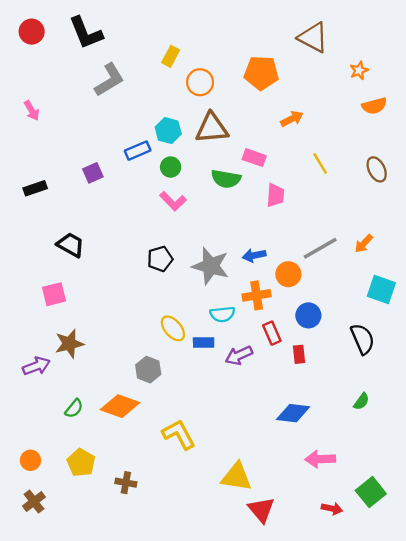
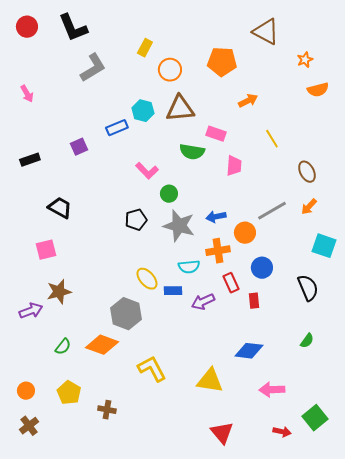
green circle: (171, 167) -> (169, 194), moved
brown ellipse: (377, 169) -> (307, 172), moved
gray hexagon: (148, 370) -> (126, 314), size x1.4
yellow triangle: (237, 477) -> (210, 381), moved

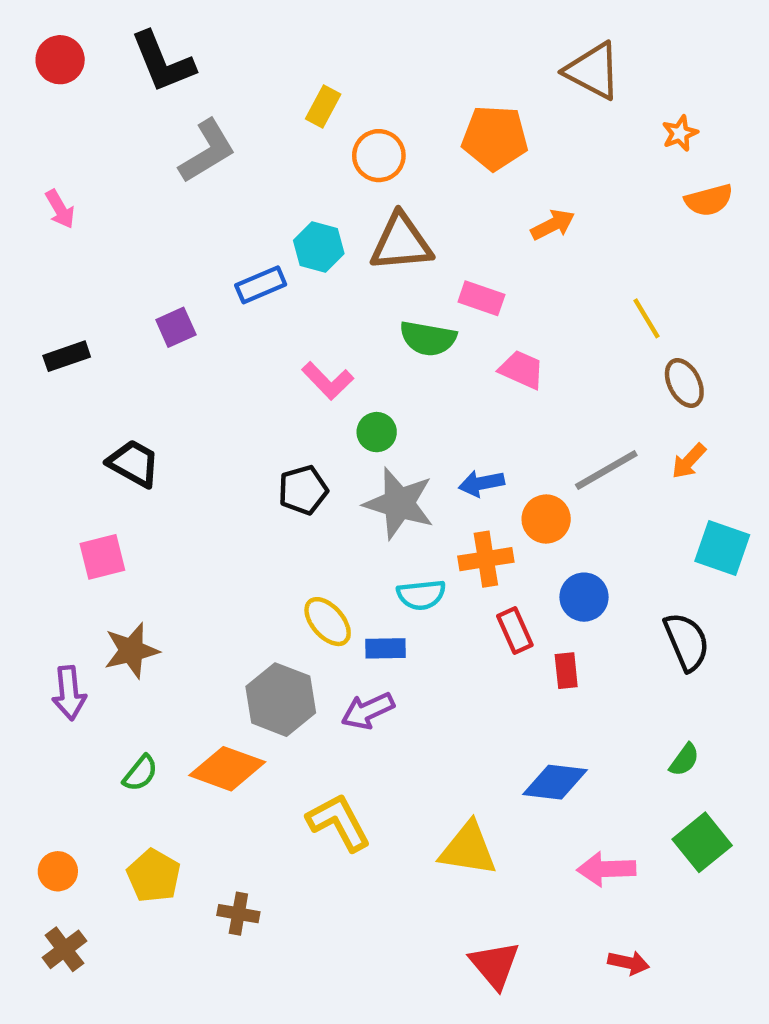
yellow line: (272, 139) -> (646, 318), moved
pink trapezoid: (234, 166) -> (522, 370), turned -70
purple arrow: (203, 302) -> (368, 711), moved
purple arrow: (31, 311) -> (69, 693), turned 105
green square: (315, 418) -> (702, 842), moved

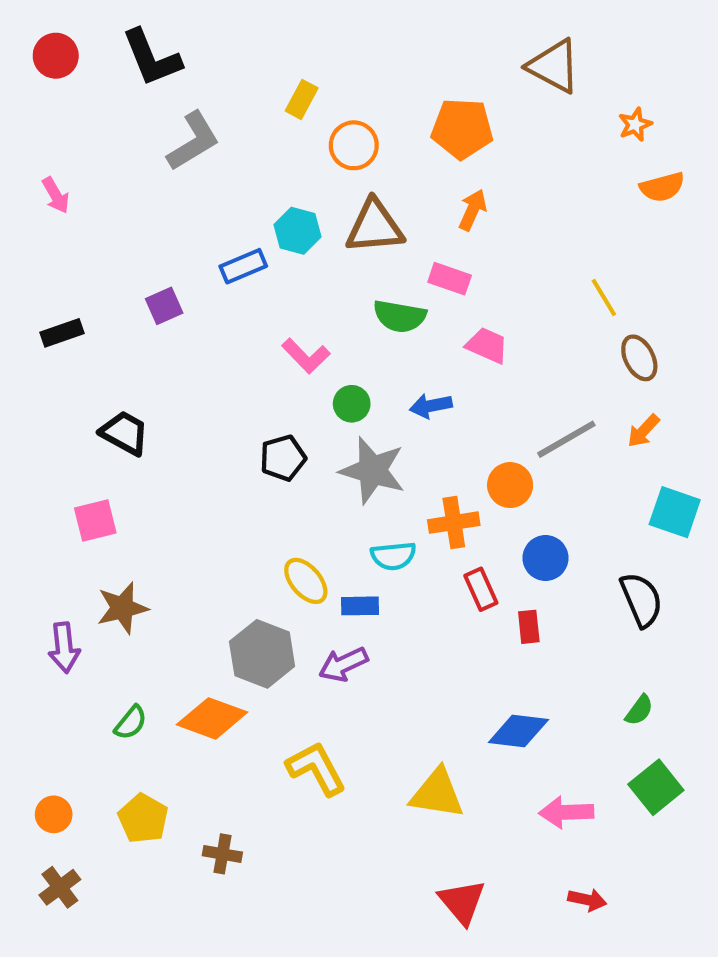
orange arrow: (553, 225) -> (473, 210), moved, turned -39
blue arrow: (481, 483) -> (431, 406), moved

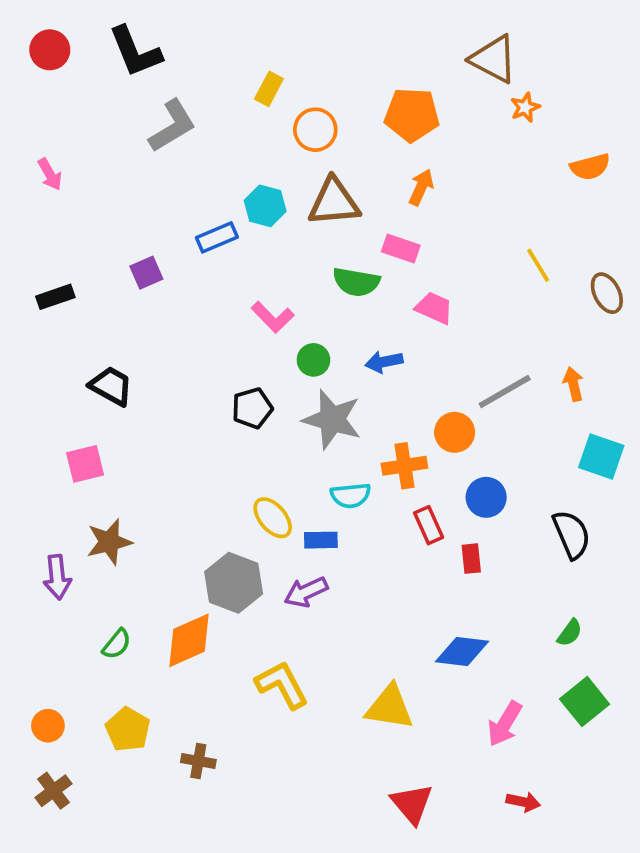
orange star: (635, 124) -> (525, 107), moved
brown ellipse: (639, 358) -> (607, 293), moved
orange arrow: (643, 431) -> (573, 384), turned 124
orange diamond: (212, 718) -> (189, 640), turned -44
pink arrow: (566, 812) -> (505, 724), turned -57

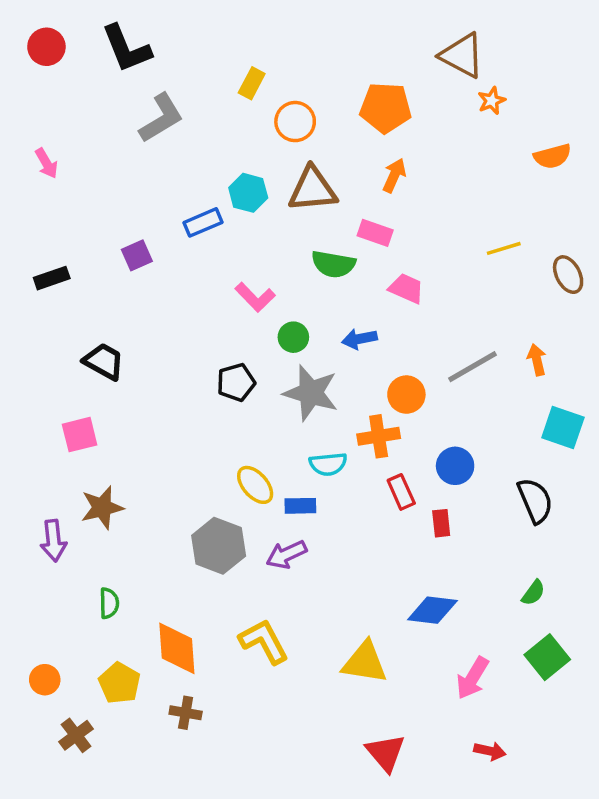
yellow line: (538, 265) -> (504, 248), turned -76
orange circle: (455, 432) -> (406, 395), moved
orange diamond: (189, 640) -> (177, 648), moved, turned -70
green semicircle: (117, 644) -> (109, 603), turned -40
brown cross: (54, 791) -> (76, 735), moved

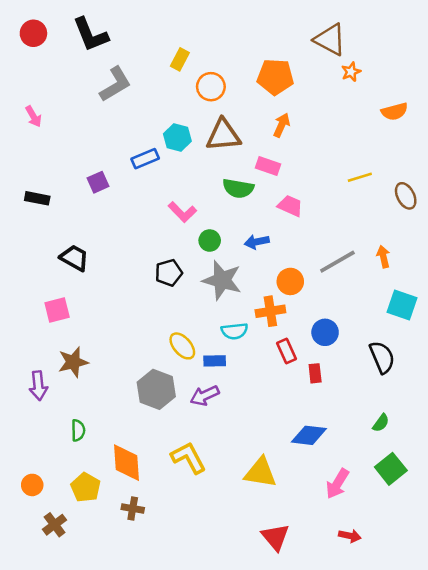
black rectangle: (52, 278) -> (37, 198), turned 30

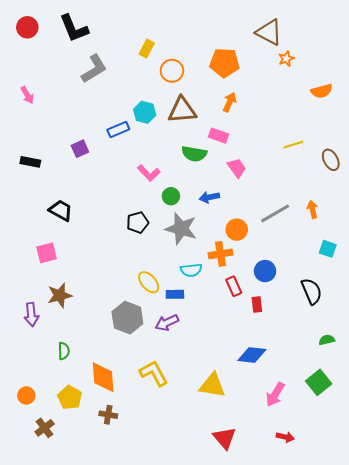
pink trapezoid: (290, 206) -> (237, 168), turned 30
cyan square: (402, 305) -> (328, 249), size x0.7
green semicircle: (381, 423) -> (327, 340), moved, turned -140

